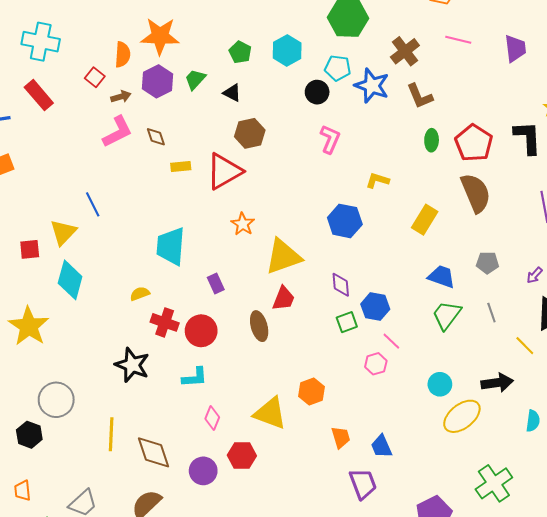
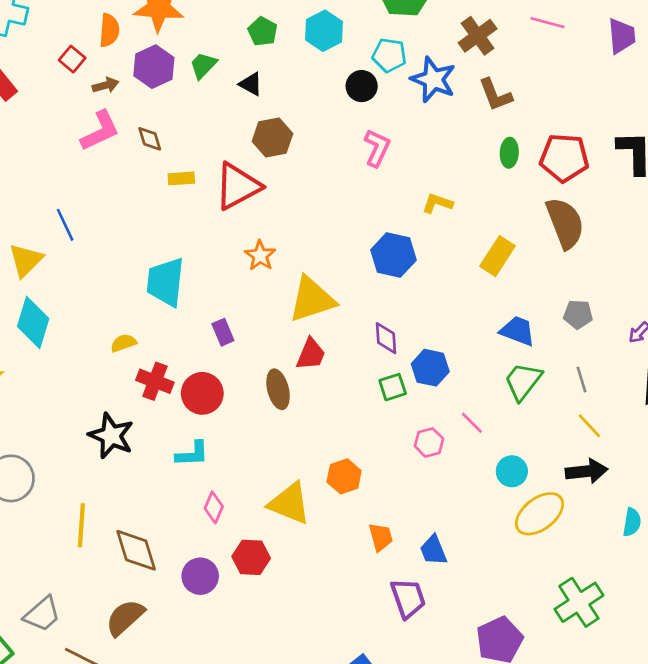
red pentagon: (474, 143) -> (564, 158), turned -30
pink line: (391, 341) -> (472, 423), moved
yellow line: (525, 346) -> (589, 426), moved

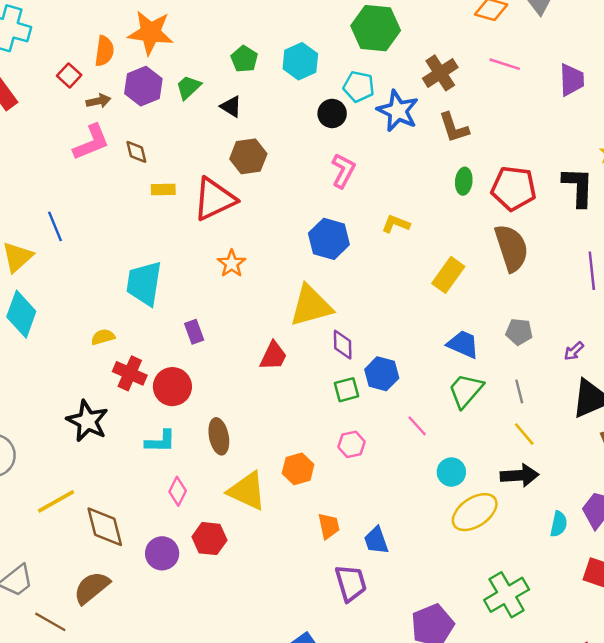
blue hexagon: (393, 255) -> (329, 239), moved
yellow triangle: (312, 299) -> (311, 306), moved
brown ellipse: (278, 389) -> (219, 436), moved
pink hexagon: (429, 442) -> (352, 444), moved
yellow line: (81, 525) -> (56, 501), turned 54

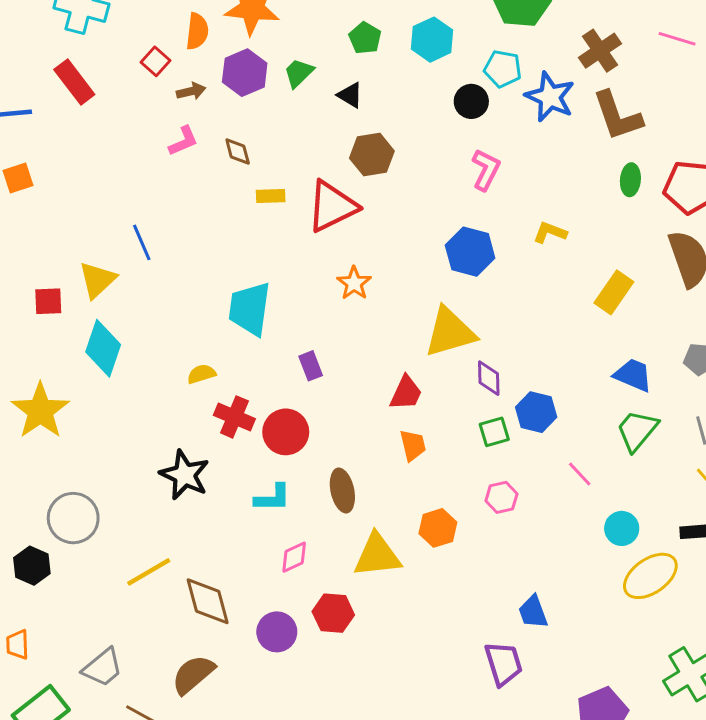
brown L-shape: (454, 128) -> (617, 116), size x1.4
pink L-shape: (91, 142) -> (183, 141), size x0.7
pink diamond: (178, 491) -> (294, 557), turned 40
yellow triangle: (247, 491) -> (377, 555), turned -30
orange trapezoid: (329, 526) -> (413, 445), moved

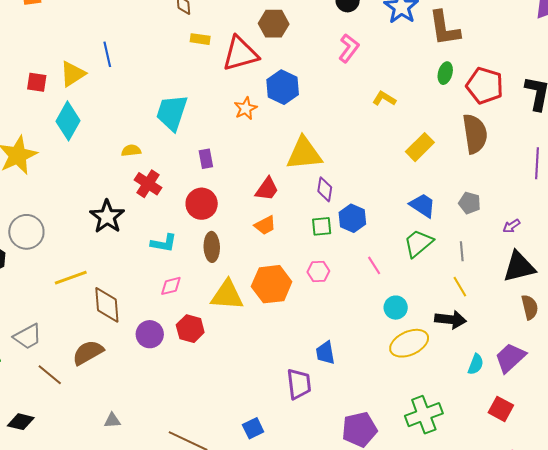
blue hexagon: (470, 252) -> (283, 87), moved
red circle: (286, 432) -> (202, 204), moved
orange trapezoid: (413, 445) -> (265, 225), turned 65
orange hexagon: (438, 528) -> (272, 284), size x1.5

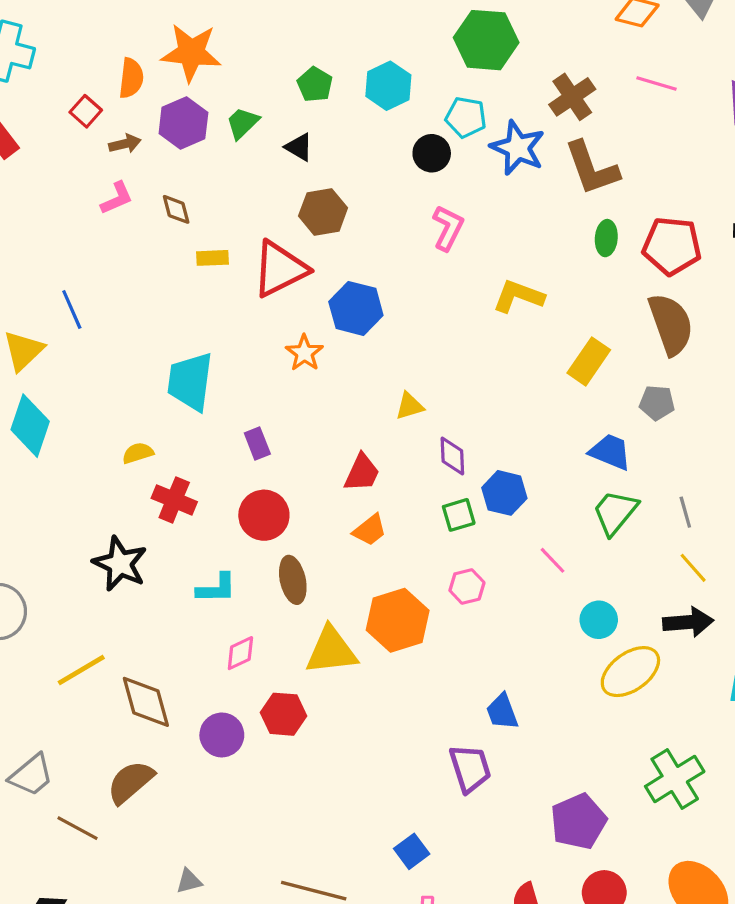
yellow L-shape: (384, 99) -> (518, 296), size x1.4
yellow triangle: (304, 154) -> (410, 406), size x0.5
gray pentagon: (470, 203) -> (657, 403), moved

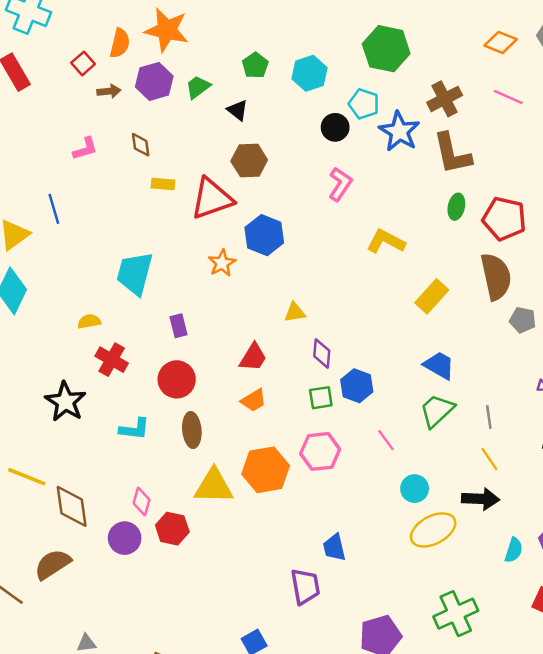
pink L-shape: (117, 198) -> (85, 149), moved
gray pentagon: (657, 403) -> (523, 320), moved
pink hexagon: (467, 586) -> (320, 451), size x1.5
pink diamond: (240, 653) -> (141, 502), moved, turned -56
yellow line: (81, 670) -> (27, 477), turned 45

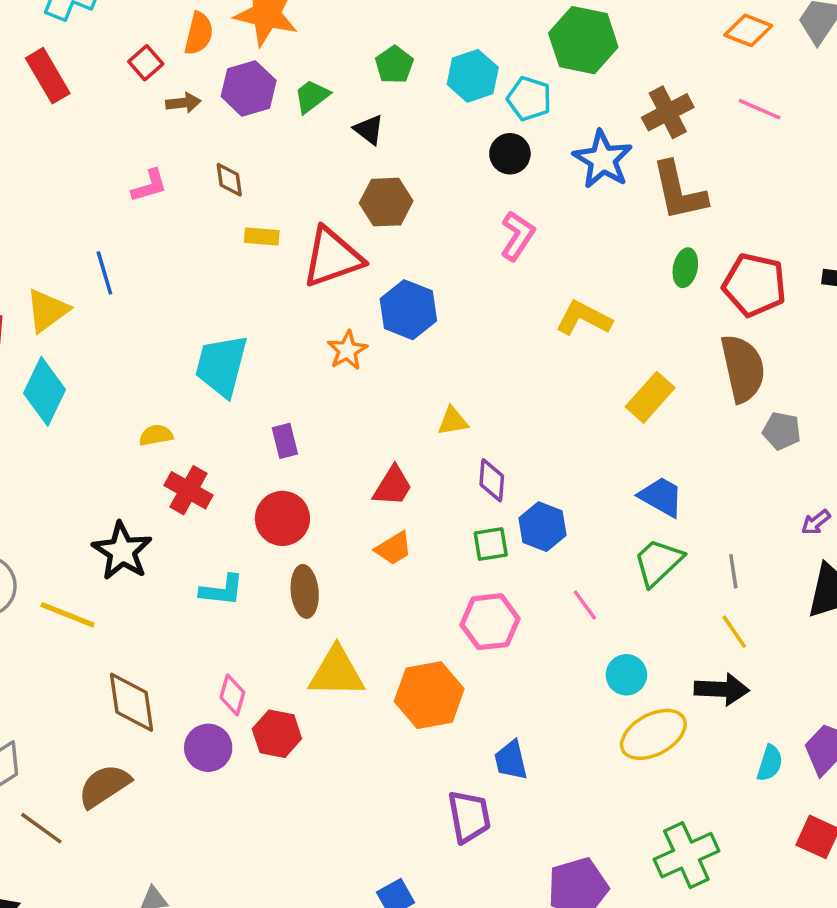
cyan pentagon: (364, 104) -> (529, 99), moved
orange hexagon: (266, 470) -> (429, 695), moved
yellow line: (27, 477) -> (67, 615), moved

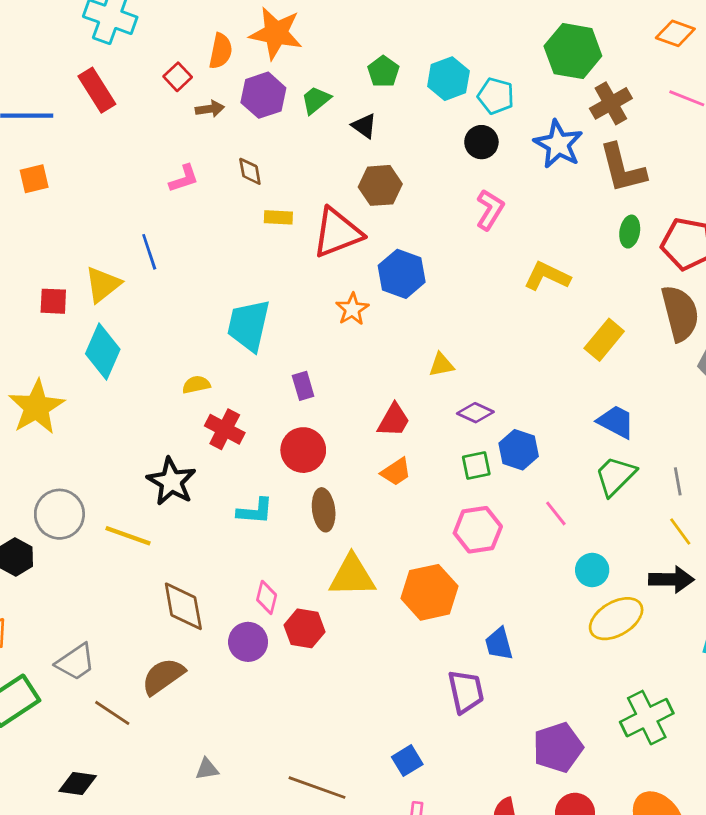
green hexagon: (583, 40) -> (573, 51), moved
purple diamond: (492, 480) -> (475, 413), turned -68

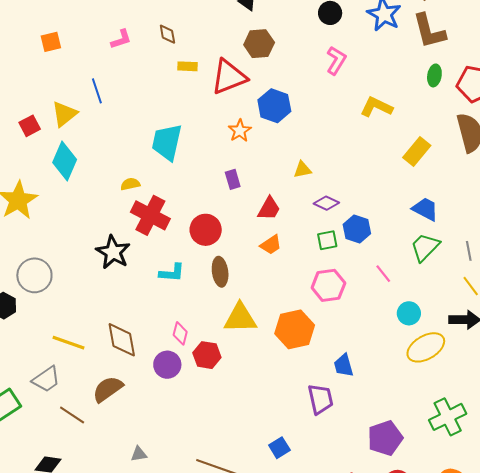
orange square: (34, 179) -> (51, 42), moved
red square: (53, 301) -> (30, 126), turned -30
purple rectangle: (303, 386) -> (233, 179), moved
red cross: (225, 429) -> (150, 215), size x1.4
yellow line: (128, 536) -> (68, 343), moved

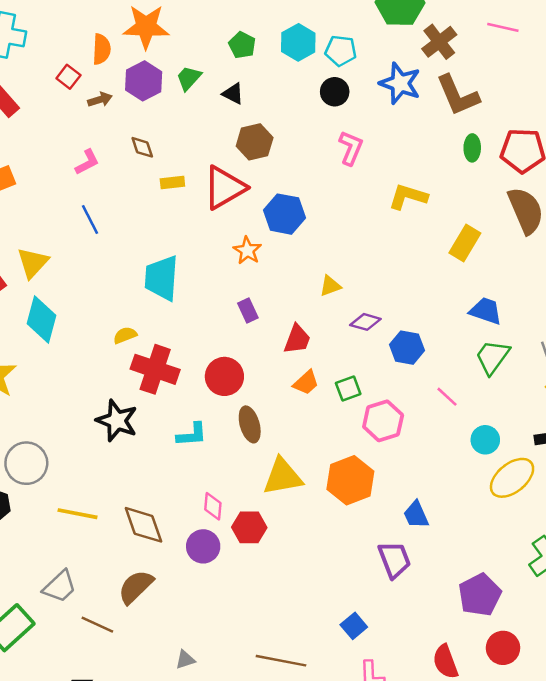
blue line: (97, 91) -> (90, 219), moved
green square: (327, 240) -> (348, 388), moved
yellow line: (68, 343) -> (78, 514), moved

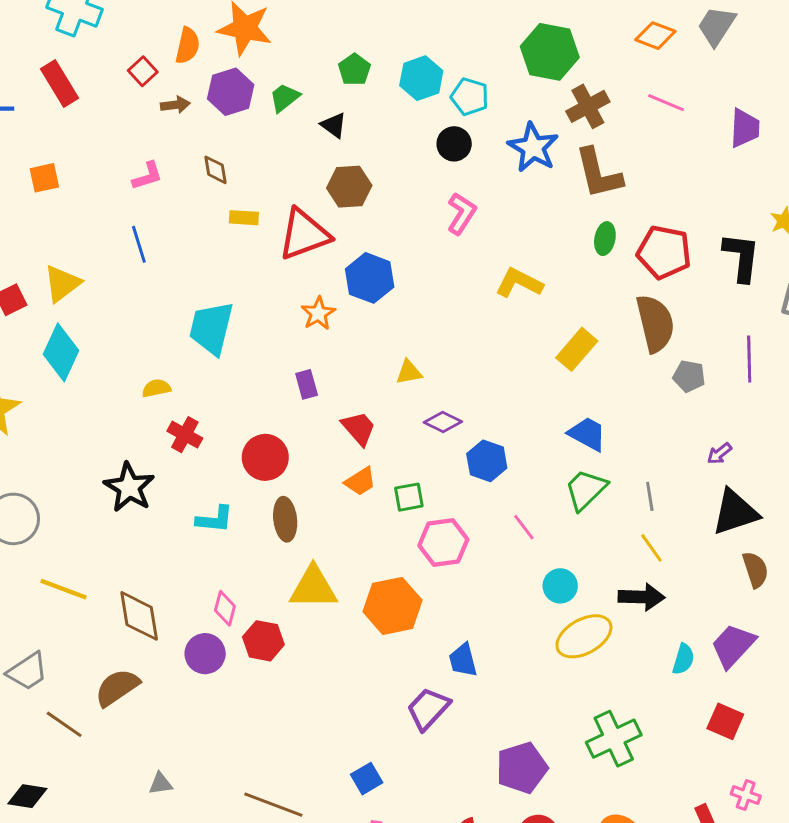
red trapezoid: (297, 339) -> (359, 428), turned -72
red cross: (155, 369) -> (185, 435), size x0.6
purple trapezoid: (394, 560) -> (428, 709), turned -126

